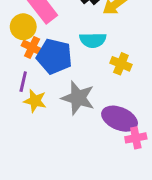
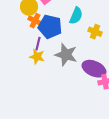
cyan semicircle: (93, 40) -> (76, 16), turned -66
purple line: (23, 82) -> (38, 44), moved

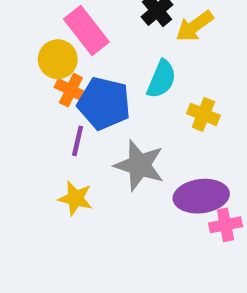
yellow star: (37, 57) -> (75, 198), moved
purple ellipse: (94, 69) -> (201, 196), turned -30

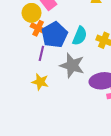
cyan semicircle: (161, 79) -> (80, 36), moved
blue pentagon: (104, 103) -> (55, 35), turned 30

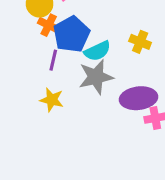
cyan semicircle: (80, 36) -> (97, 51), moved, turned 42
gray star: (72, 65) -> (96, 77), turned -30

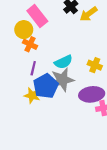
blue pentagon: (72, 34) -> (46, 86), moved
yellow cross: (140, 42) -> (95, 65), moved

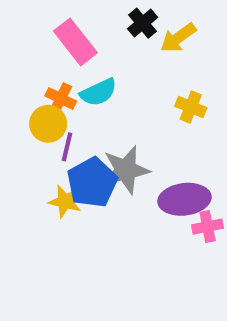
yellow circle: (24, 30) -> (48, 124), moved
cyan semicircle: (63, 62) -> (98, 92), moved
yellow cross: (95, 65) -> (191, 107), moved

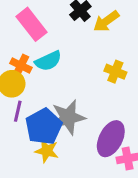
purple line: (67, 147) -> (18, 111), moved
purple ellipse: (184, 199) -> (111, 139), turned -56
yellow star: (65, 201) -> (47, 151), moved

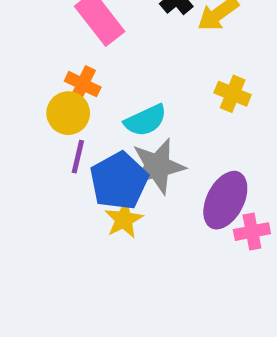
cyan semicircle: (48, 61) -> (146, 120), moved
yellow star: (47, 151) -> (124, 219), turned 30

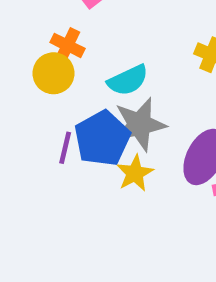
purple line: (78, 157) -> (65, 148), moved
yellow star: (124, 219) -> (135, 173), moved

